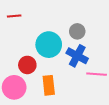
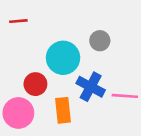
blue cross: (77, 56) -> (91, 87), moved

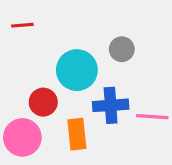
blue cross: (91, 87) -> (111, 105), turned -32

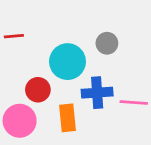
red line: (22, 25) -> (14, 36), moved

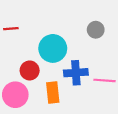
gray circle: (107, 43) -> (96, 30), moved

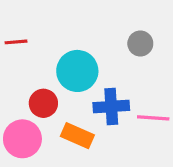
orange rectangle: (53, 93) -> (77, 136), turned -60

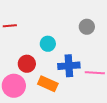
cyan circle: (77, 71) -> (48, 44), size x0.6

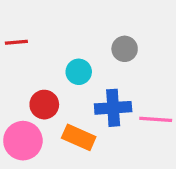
gray circle: (87, 27) -> (125, 49), moved

